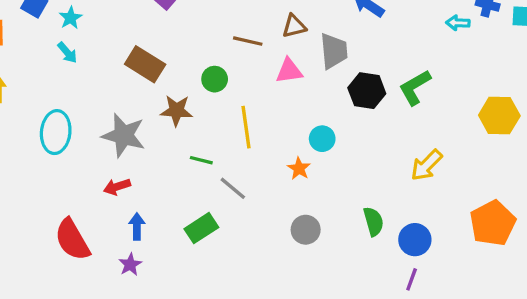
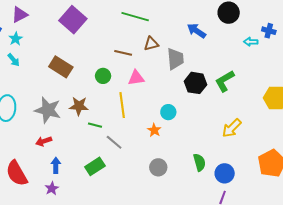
pink triangle: (289, 71) -> (136, 78), moved
brown star: (177, 111) -> (79, 106), moved

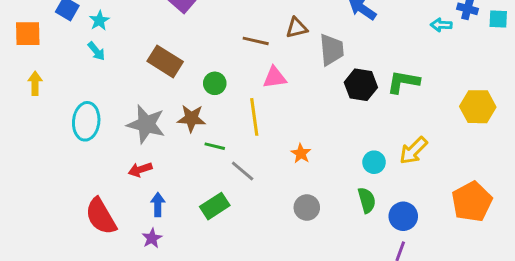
green circle: (103, 76) -> (215, 83), moved
green L-shape: (225, 81) -> (403, 82), turned 40
cyan circle: (168, 112) -> (374, 162), moved

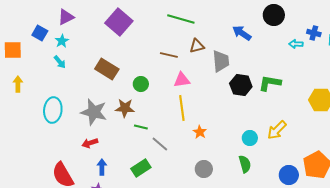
yellow line: (254, 117) -> (182, 108), moved
blue circle: (403, 216) -> (289, 175), moved

